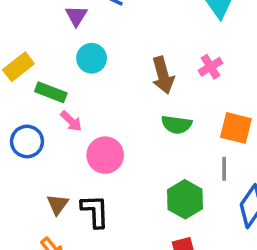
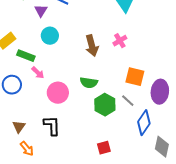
green semicircle: (176, 125) -> (89, 83), moved
gray line: (224, 169) -> (128, 101), turned -48
green hexagon: (185, 199) -> (105, 105), moved
brown triangle: (58, 204) -> (19, 127), moved

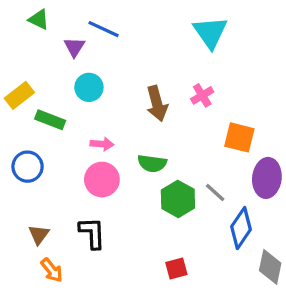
pink arrow: (38, 73) -> (102, 144), moved, turned -40
orange square: (135, 77) -> (239, 137), moved

